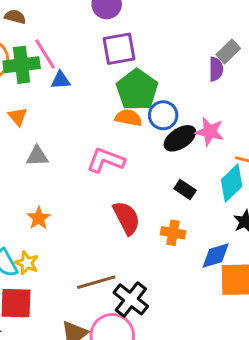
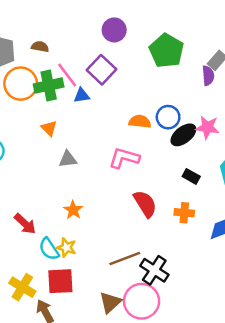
purple square: (119, 49) -> (102, 70), moved, turned -32
green pentagon: (137, 90) -> (166, 51), moved

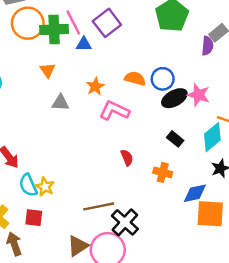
red semicircle: (145, 204) -> (127, 158), size x0.6
orange star: (73, 210) -> (95, 86), moved
red square: (60, 281) -> (34, 218), size x0.7

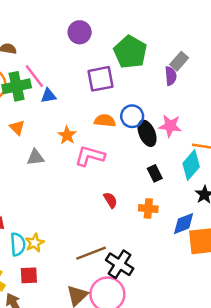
purple square: (107, 23) -> (100, 79), moved, turned 36
black ellipse: (174, 98) -> (147, 133), turned -75
black rectangle: (175, 139) -> (155, 173), turned 35
cyan semicircle: (28, 185) -> (18, 244), turned -150
yellow star: (45, 187) -> (35, 243), turned 30

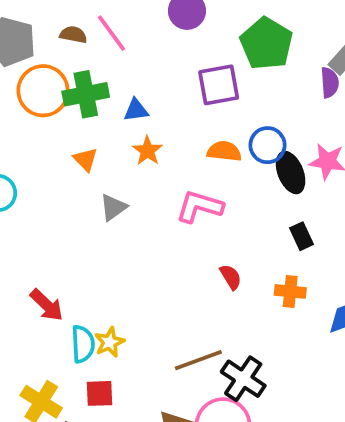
pink line: (34, 76) -> (112, 33), moved
orange star: (67, 135) -> (147, 151), moved
gray triangle: (35, 157) -> (113, 207), turned -30

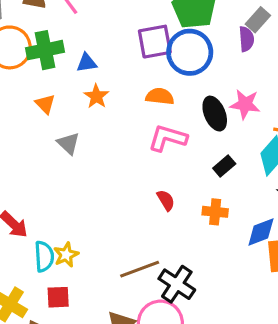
blue circle: (267, 145) -> (190, 52), moved, size x1.5
gray triangle: (113, 207) -> (68, 143), turned -40
pink L-shape: (200, 207) -> (168, 138), moved
black rectangle: (302, 236) -> (224, 166), turned 75

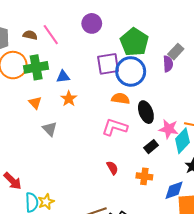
orange semicircle: (160, 96) -> (120, 99), moved
pink star: (245, 104) -> (169, 129), moved

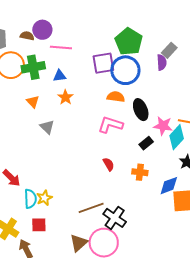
purple circle: (92, 23) -> (42, 30), moved
pink line: (51, 35) -> (61, 47), moved, turned -50

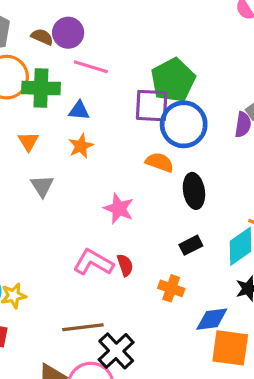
green pentagon: (129, 42) -> (173, 80), moved
pink L-shape: (110, 125) -> (93, 262), moved
pink star: (163, 126) -> (119, 209), moved

